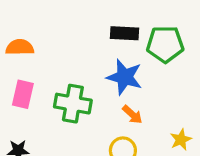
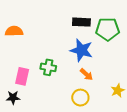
pink rectangle: (23, 94) -> (22, 76), moved
green cross: (73, 104) -> (48, 67), size x0.7

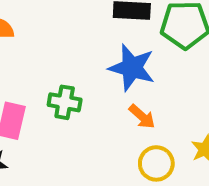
yellow circle: (80, 98) -> (156, 163), moved

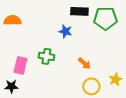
blue star: (132, 68) -> (65, 31), moved, size x0.6

